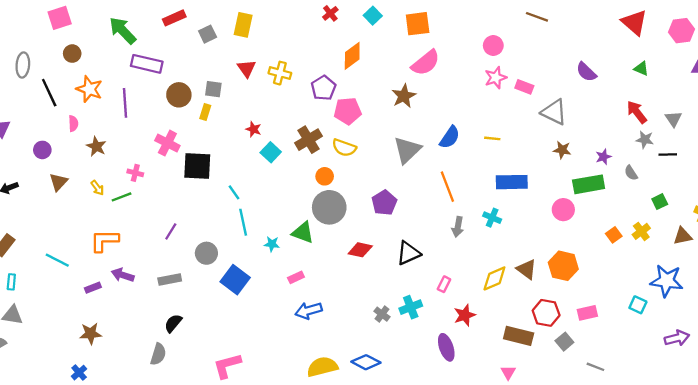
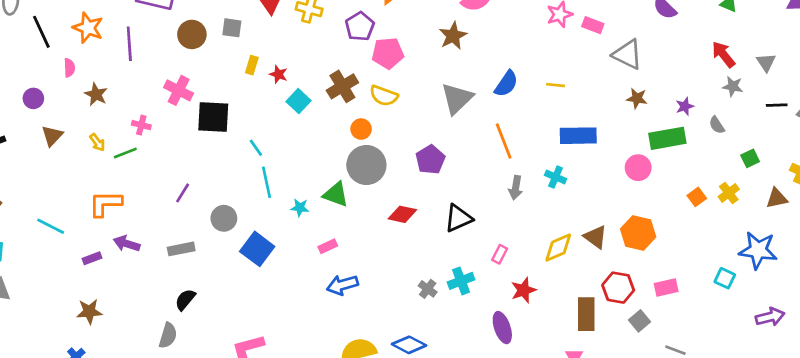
yellow rectangle: (205, 112) -> (252, 65), moved
black line: (668, 155) -> (777, 105), moved
brown rectangle: (519, 336) -> (586, 314), turned 76

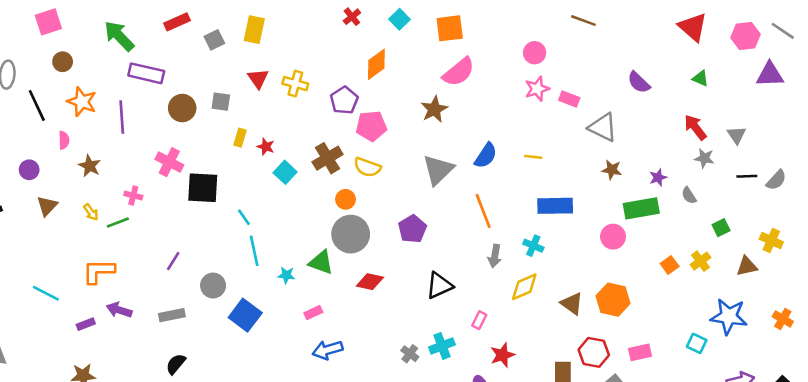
red diamond: (402, 214) -> (370, 282), moved
yellow diamond: (558, 248) -> (524, 287), moved

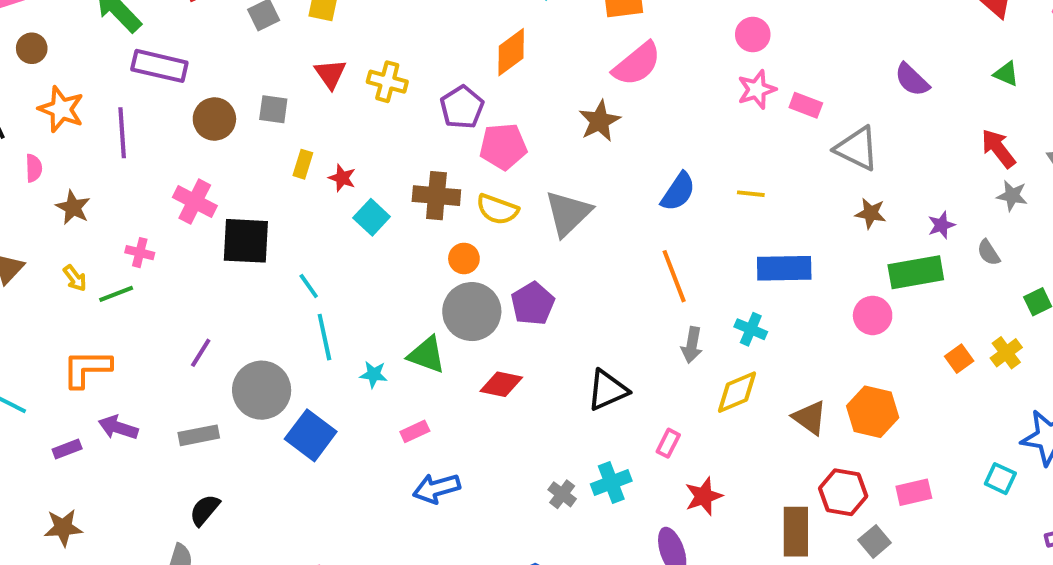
brown cross: (328, 158) -> (436, 196), turned 36
gray triangle: (438, 170) -> (568, 213), moved
purple pentagon: (412, 229) -> (533, 304), moved
gray circle: (213, 286) -> (262, 390), size x1.5

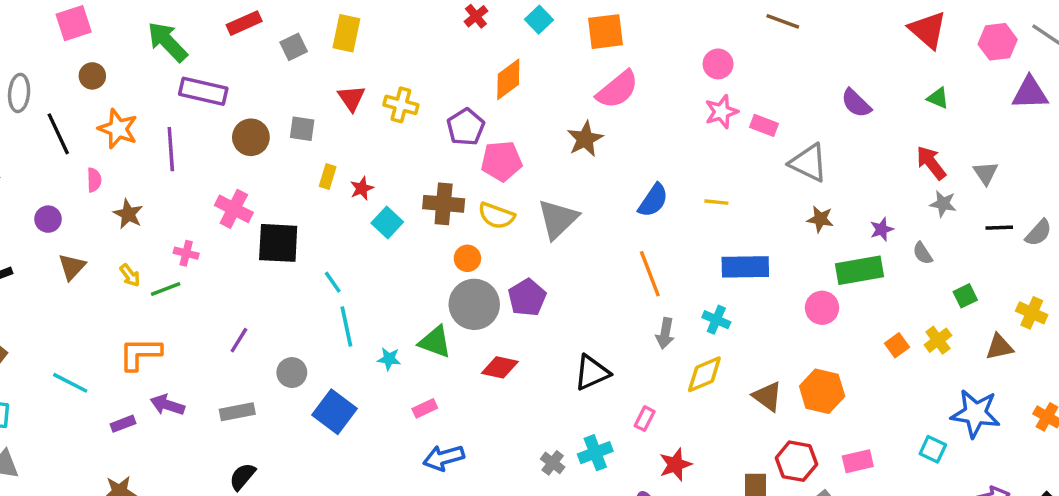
red star: (342, 178) -> (362, 188), turned 30
gray circle: (262, 390) -> (292, 373), size x0.6

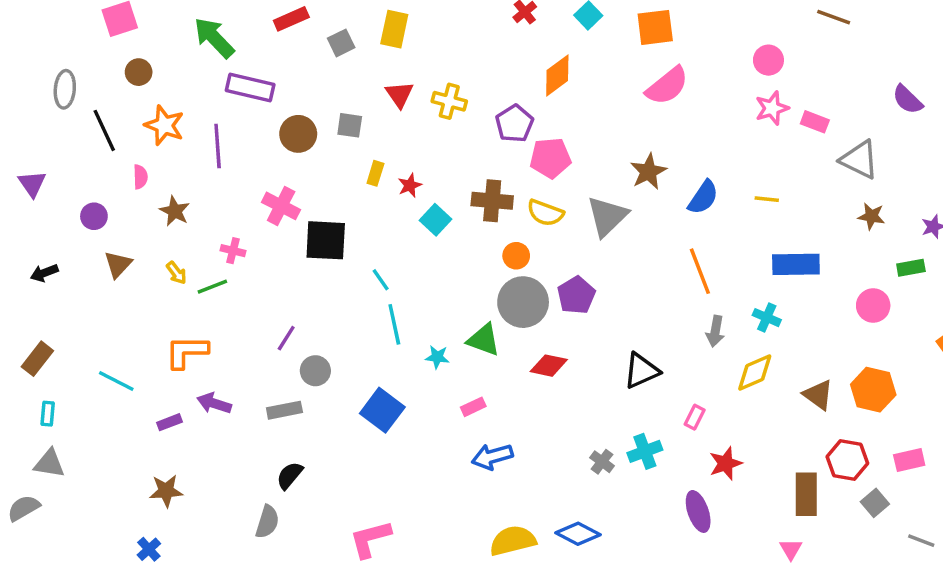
brown star: (585, 139) -> (648, 172), moved
green rectangle: (860, 270) -> (911, 268), size x0.6
gray circle: (292, 373) -> (315, 371), moved

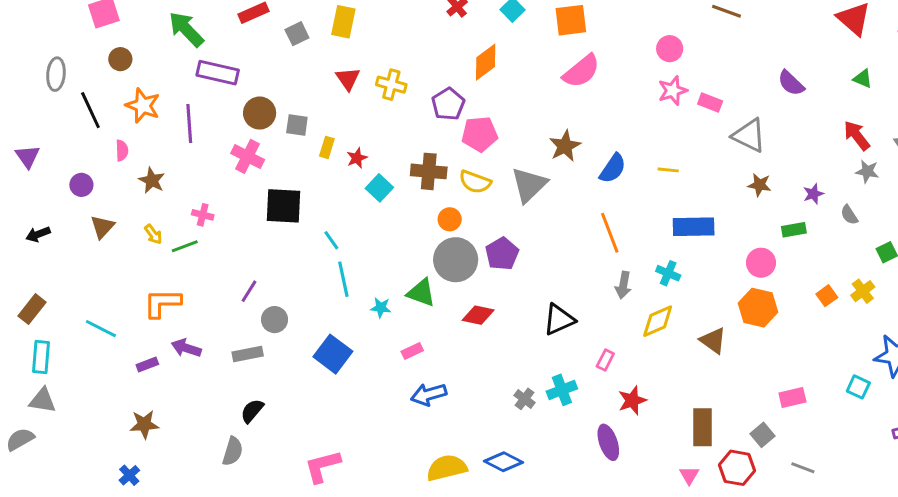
gray square: (350, 125) -> (297, 125), moved
pink cross: (281, 206) -> (248, 156), moved
orange hexagon: (873, 390) -> (758, 308), moved
cyan rectangle: (48, 414) -> (41, 357), size x1.5
red hexagon: (847, 460) -> (737, 468), moved

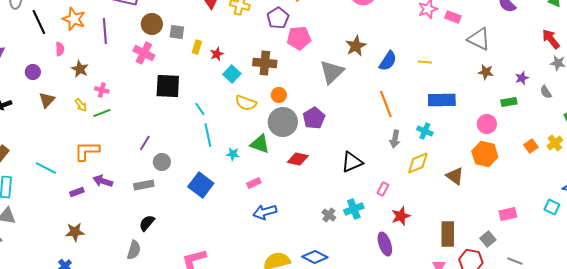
yellow semicircle: (475, 182) -> (246, 103), moved
pink cross: (203, 215) -> (102, 90), moved

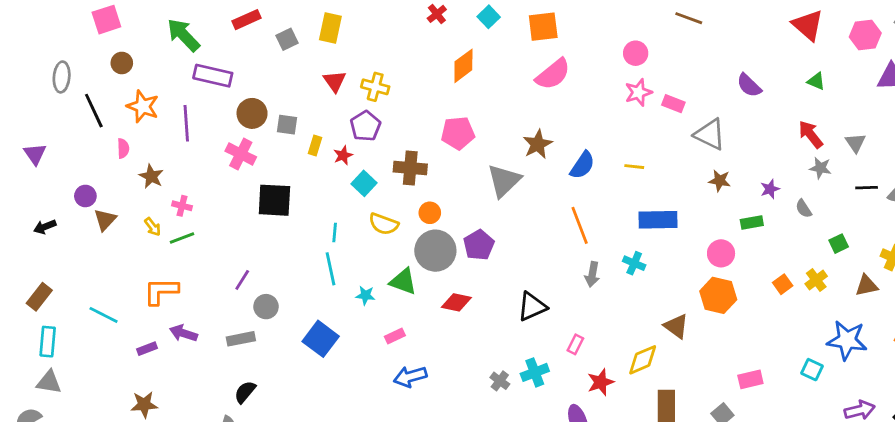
purple pentagon: (278, 18) -> (365, 126), moved
purple circle: (33, 72) -> (85, 196), moved
cyan line: (200, 109) -> (335, 232), moved, turned 40
yellow diamond: (418, 163) -> (643, 360), moved

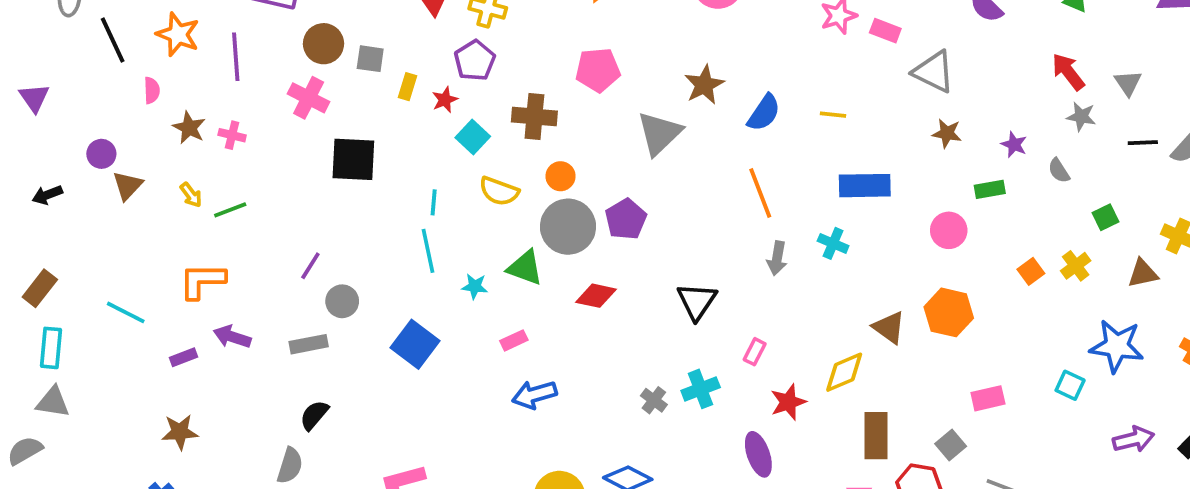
purple star: (770, 189) -> (1014, 144), turned -30
pink cross: (182, 206) -> (232, 135), moved
orange hexagon: (718, 295) -> (949, 312), moved
black triangle: (532, 307) -> (697, 301), turned -32

